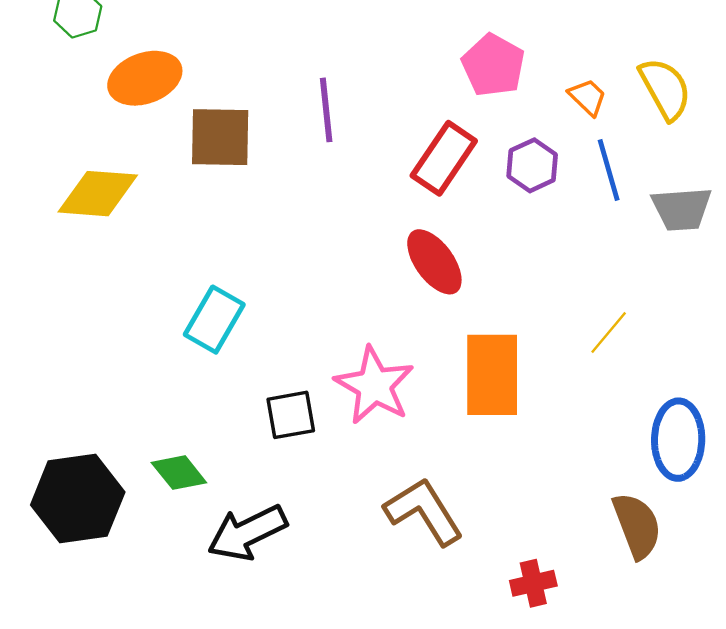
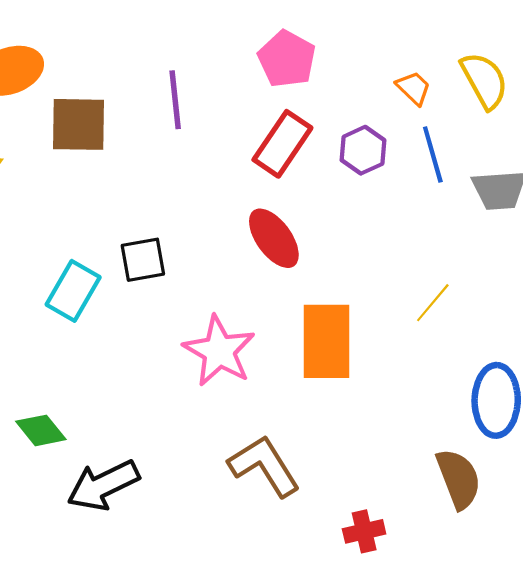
pink pentagon: (493, 65) -> (287, 59), moved
black square: (291, 415) -> (143, 260), moved

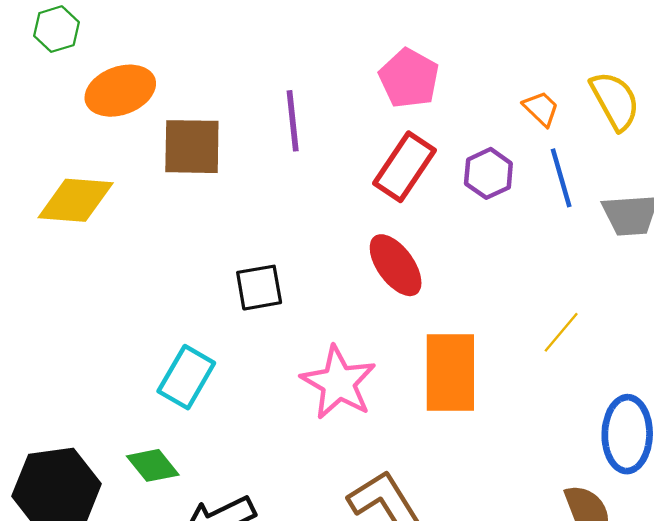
cyan rectangle: (73, 291) -> (186, 377), moved

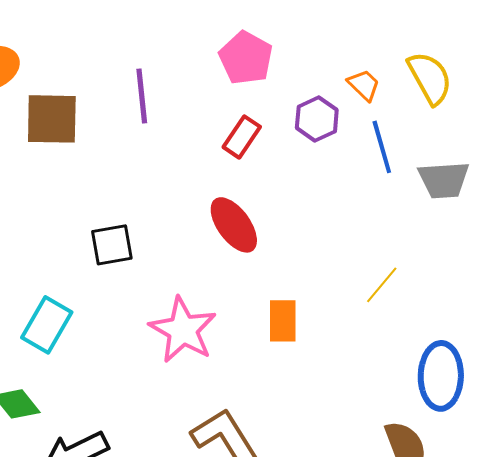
red rectangle: (405, 167) -> (242, 137), size x0.7
purple hexagon: (488, 173) -> (317, 119), moved
orange rectangle: (450, 373) -> (283, 321), size x0.6

